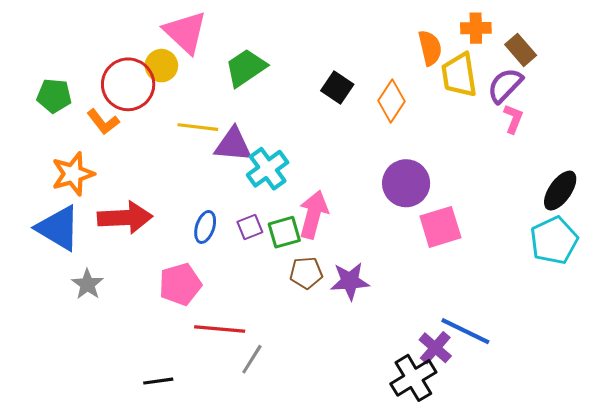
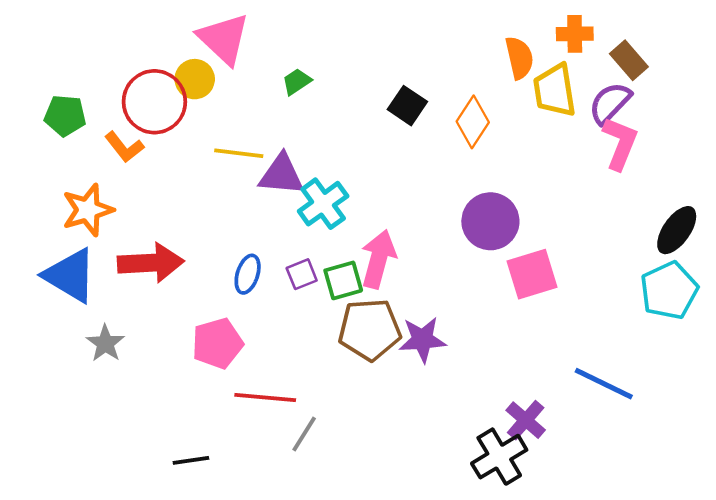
green trapezoid: (246, 68) -> (297, 82), size x0.6
pink L-shape: (513, 119) -> (620, 143), size x1.5
brown pentagon: (306, 273) -> (370, 330), size x1.6
blue line: (465, 331) -> (604, 384), moved

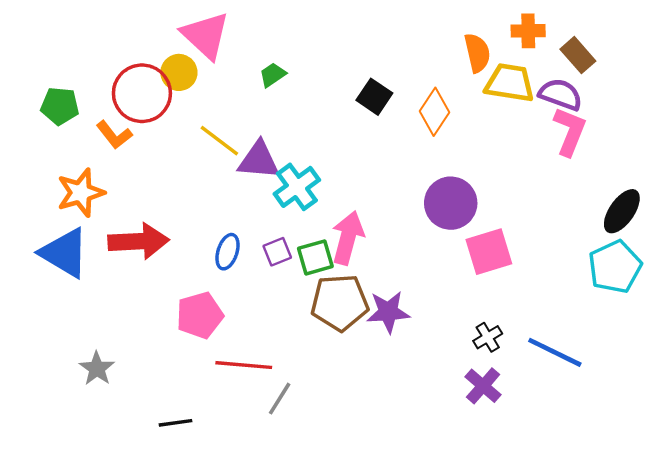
yellow trapezoid: (555, 90) -> (510, 83), turned 108
purple semicircle: (610, 103) -> (561, 94), turned 66
yellow line: (239, 153) -> (219, 141), turned 30
gray star: (105, 343) -> (97, 368), moved
black cross: (499, 457) -> (488, 337), moved, size x0.6

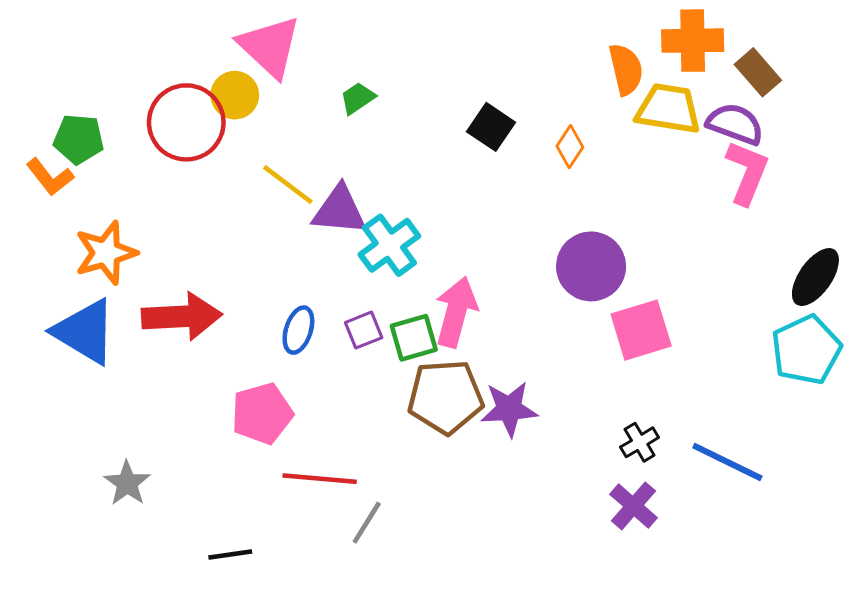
orange cross: (528, 31) -> (693, 41), size x1.4
orange diamond: (434, 112) -> (570, 147), size x0.7
orange L-shape: (114, 135) -> (50, 177), moved

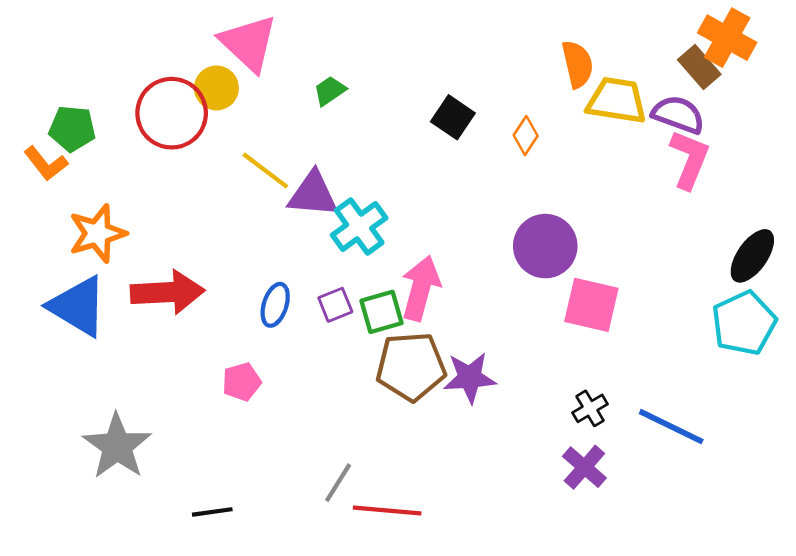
orange cross: (693, 41) -> (727, 38), moved, turned 30
pink square: (641, 330) -> (591, 305), turned 30
pink pentagon: (262, 413) -> (242, 382), size x0.7
red line: (320, 479) -> (387, 511), moved
gray star: (127, 483) -> (117, 446), size x1.6

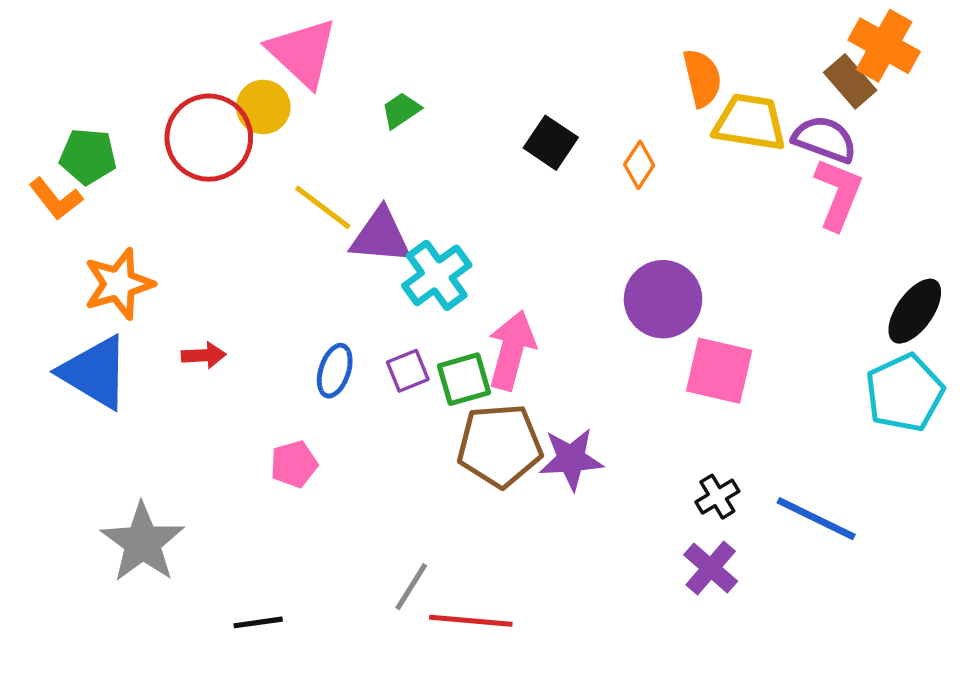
red arrow: (167, 292) -> (204, 355), size x0.5

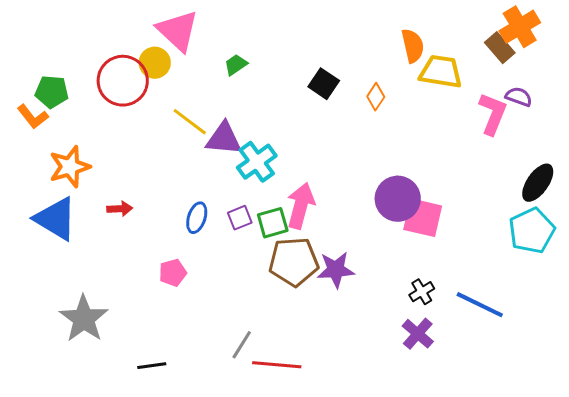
orange cross: (884, 46) -> (520, 27), turned 30
purple semicircle: (825, 139) -> (519, 97), moved, size x0.7
purple circle: (663, 299) -> (398, 199), moved

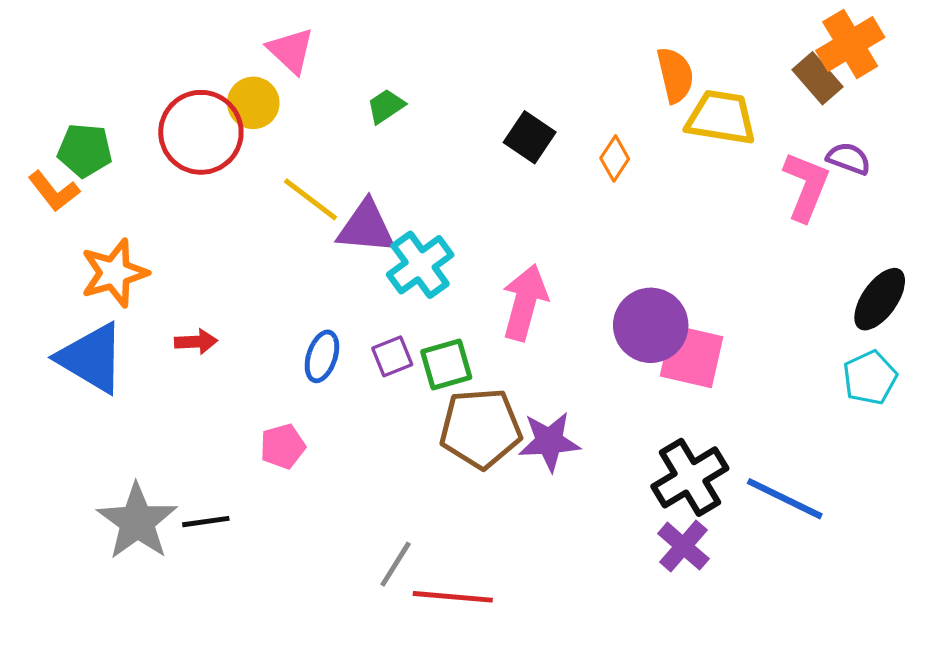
pink triangle: (178, 31) -> (291, 51), size x0.7
pink arrow: (301, 206) -> (525, 302), moved
cyan pentagon: (532, 231) -> (870, 378), size x0.7
black cross: (422, 292) -> (690, 477), size x1.8
black line: (152, 366) -> (206, 522), moved

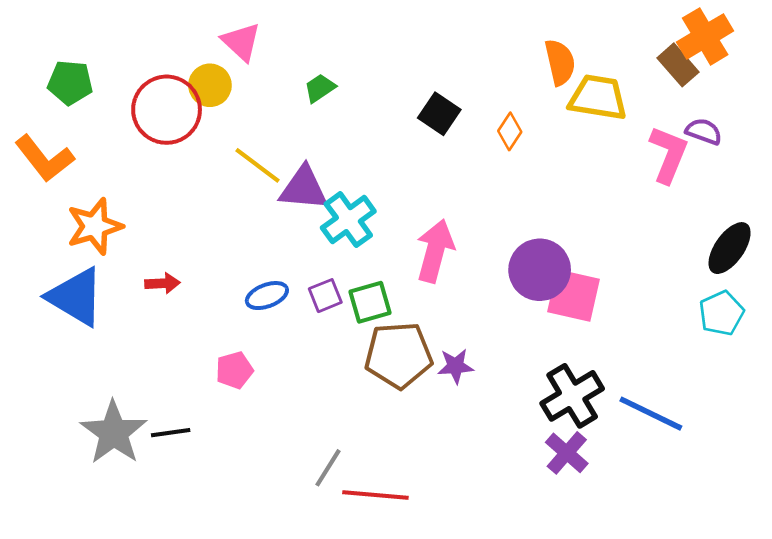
green pentagon: (85, 150) -> (70, 83), moved
orange L-shape: (54, 191) -> (44, 159), size x1.4
blue ellipse: (322, 356) -> (267, 296), turned 51
purple star: (549, 441) -> (455, 366), size x0.7

